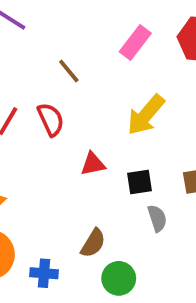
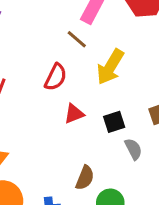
brown line: (69, 71) -> (77, 39), moved
red semicircle: (51, 119) -> (56, 77), moved, turned 60

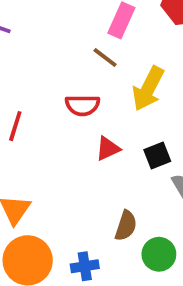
red semicircle: (56, 77) -> (82, 105), turned 68

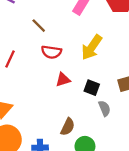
brown line: (105, 58) -> (39, 26), moved
black square: (157, 155) -> (92, 88), turned 35

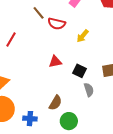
yellow arrow: (92, 47) -> (83, 36), size x0.6
red semicircle: (51, 52) -> (57, 24), moved

